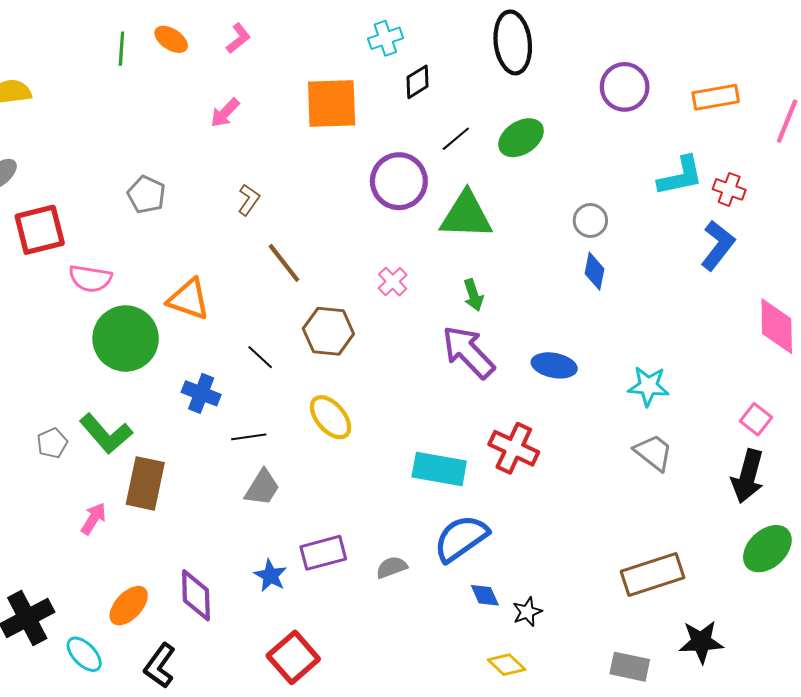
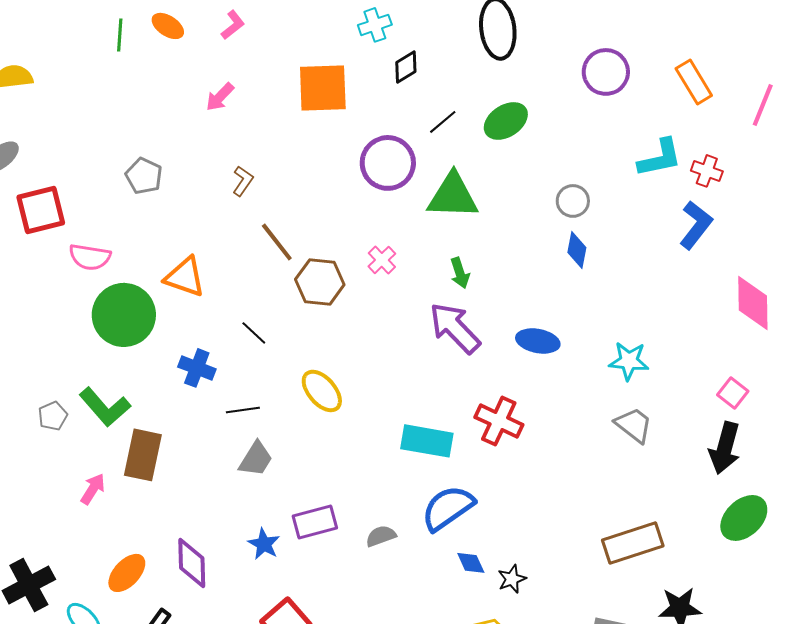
orange rectangle: (716, 97) -> (694, 82), turned 69
brown hexagon: (328, 331) -> (320, 282), moved

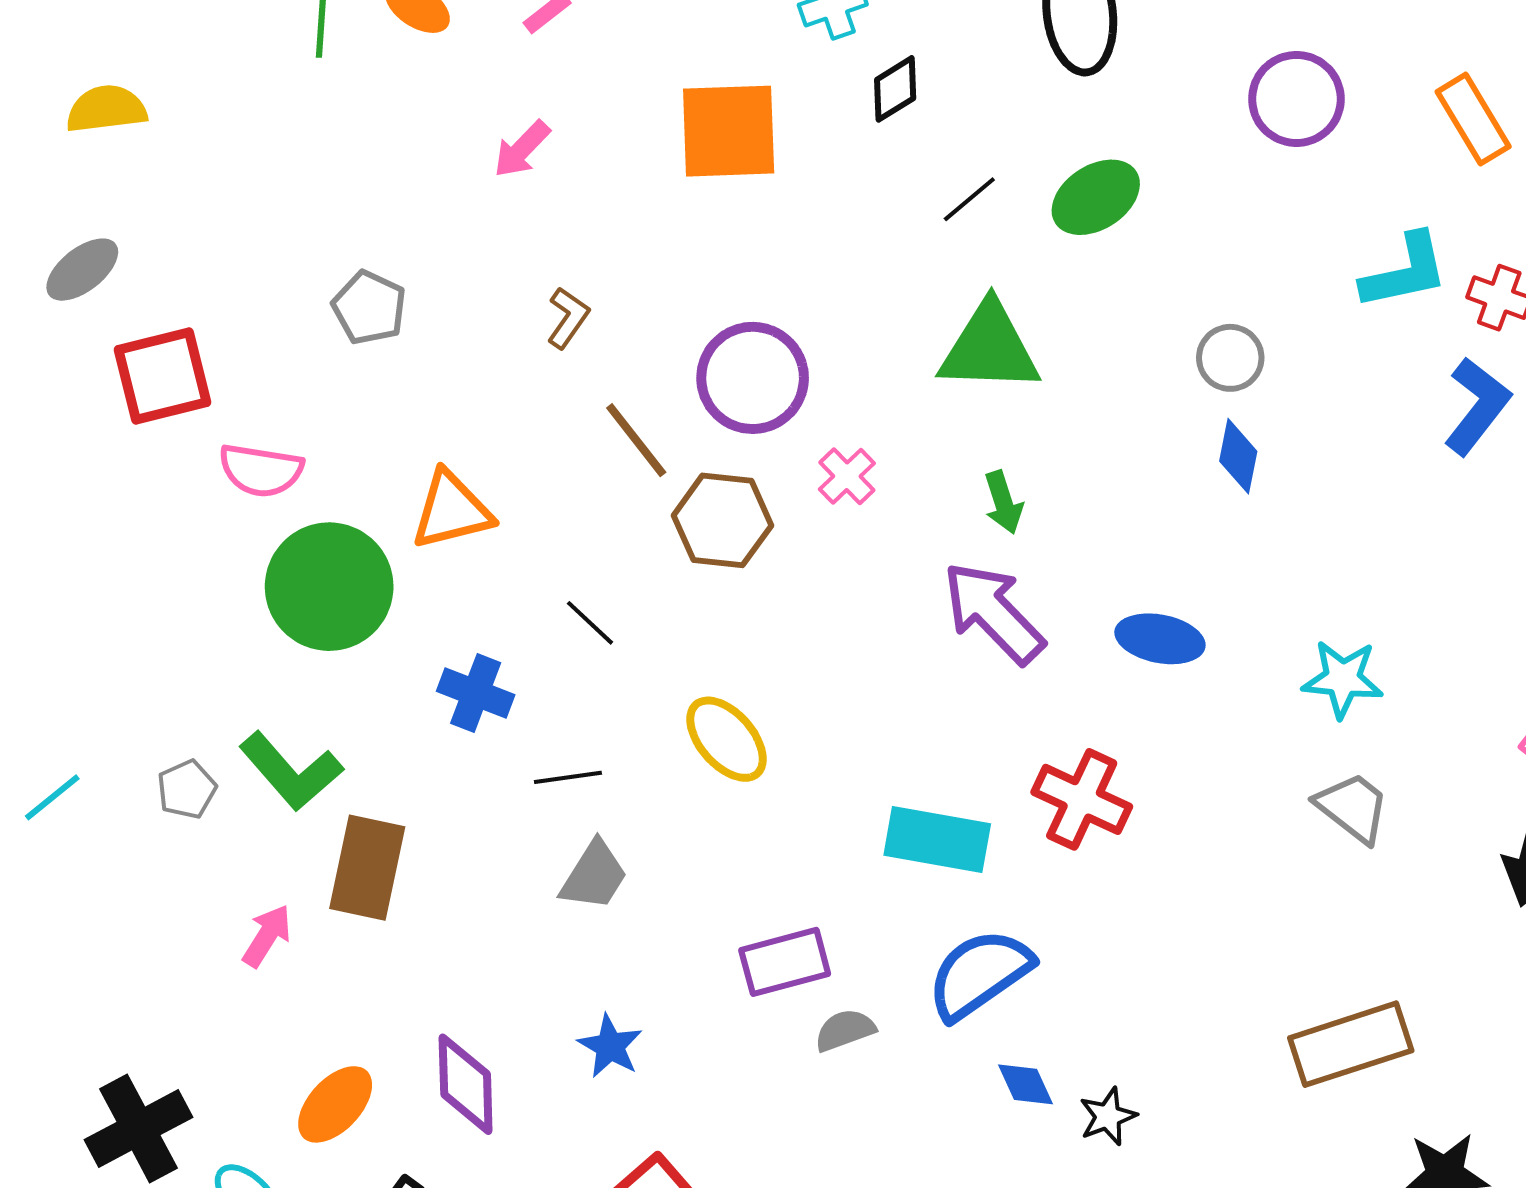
purple circle: (388, 163) -> (753, 378), moved
orange triangle: (185, 277) -> (452, 510), turned -33
purple rectangle: (315, 522) -> (785, 962), moved

